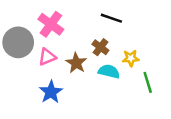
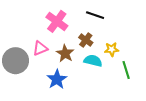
pink cross: (51, 24) -> (57, 21), moved
gray circle: (18, 42) -> (15, 61), moved
blue star: (51, 92) -> (57, 79), moved

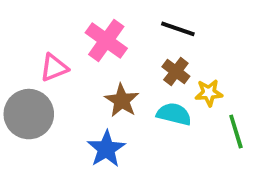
brown cross: (86, 40) -> (176, 71), moved
pink triangle: (40, 48) -> (54, 68), moved

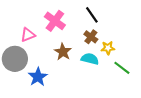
black line: (178, 29) -> (92, 15), turned 36
green line: (236, 131) -> (122, 68), turned -36
blue star: (106, 149) -> (38, 77), moved

